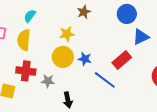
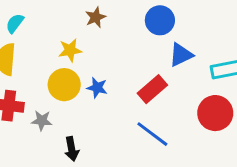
blue line: (105, 80) -> (152, 134), moved

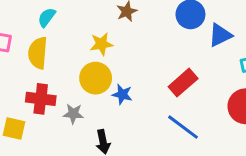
blue triangle: (181, 55) -> (220, 35), moved
blue star: (97, 88) -> (122, 94), moved

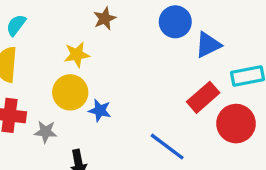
red rectangle: (183, 83) -> (203, 97), moved

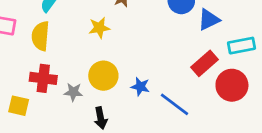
yellow circle: (70, 92) -> (103, 76), moved
blue star: (100, 110) -> (140, 87), moved

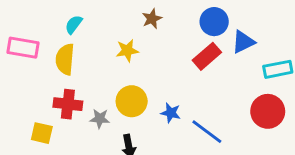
red rectangle: (205, 63) -> (207, 56), moved

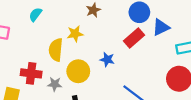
yellow semicircle: (65, 59) -> (56, 50), moved
blue star: (171, 113) -> (107, 59), moved

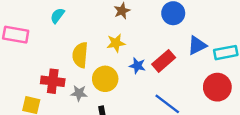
blue triangle: (161, 27) -> (197, 45), moved
yellow star: (75, 34) -> (116, 43), moved
red rectangle: (134, 38) -> (164, 61), moved

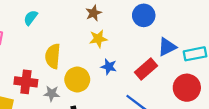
yellow star: (116, 43) -> (98, 39), moved
red rectangle: (164, 61) -> (146, 69), moved

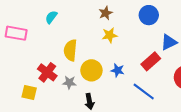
blue star: (109, 67) -> (118, 70), moved
red cross: (26, 82) -> (47, 72), turned 30

